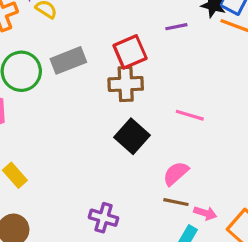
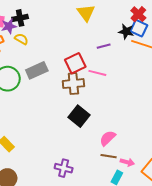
pink line: (190, 115) -> (97, 73), moved

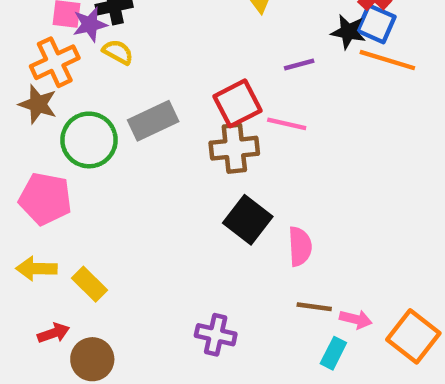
pink semicircle: (108, 138) -> (300, 246), moved, turned 132

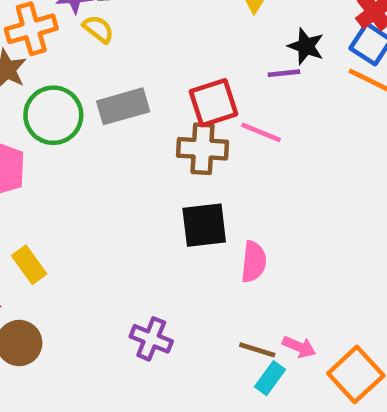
black star: (348, 32) -> (306, 46), moved
black square: (248, 220) -> (204, 225), turned 36
brown line: (314, 307) -> (257, 350), moved

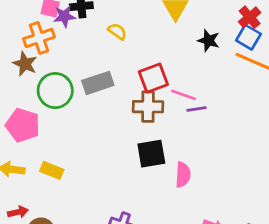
yellow semicircle: (98, 29) -> (117, 31), moved
purple line: (284, 73) -> (196, 109), moved
yellow rectangle: (29, 265) -> (52, 170), moved, turned -30

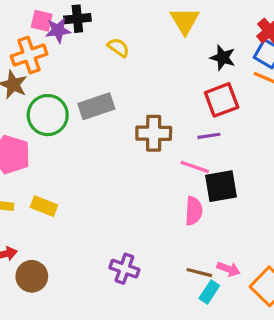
red square: (153, 78) -> (222, 100), moved
pink line: (184, 95) -> (195, 167), moved
black square: (151, 154) -> (221, 186), moved

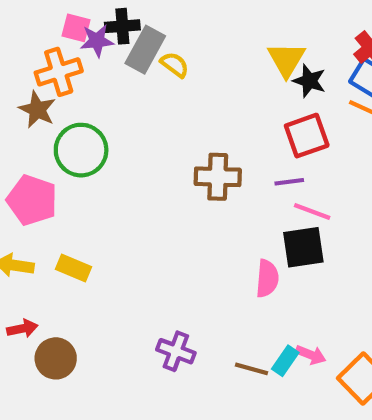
yellow triangle: (185, 21) -> (286, 60), moved
gray rectangle: (96, 106) -> (145, 50), moved, turned -44
pink line: (195, 167) -> (312, 211), moved
brown line: (199, 273) -> (252, 369), moved
cyan rectangle: (209, 292) -> (285, 361), moved

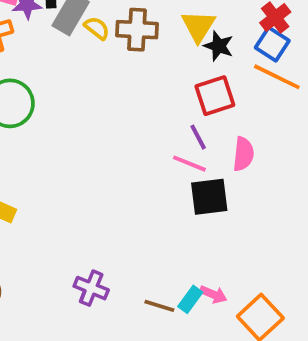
brown cross: (218, 177) -> (137, 30), moved
purple line: (289, 182) -> (198, 137), turned 68
pink line: (312, 211) -> (189, 164), moved
pink semicircle: (267, 278) -> (243, 154), moved

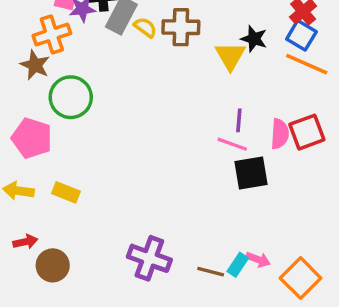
yellow triangle: (198, 26) -> (230, 56), moved
red square: (215, 96) -> (307, 132), moved
purple line: (198, 137) -> (239, 120), turned 35
purple cross: (91, 288) -> (149, 258), size x1.4

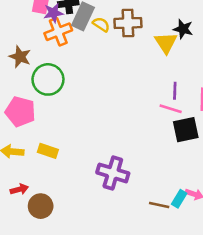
orange cross: (52, 34) -> (58, 32), moved
purple cross: (149, 258) -> (113, 173), moved

